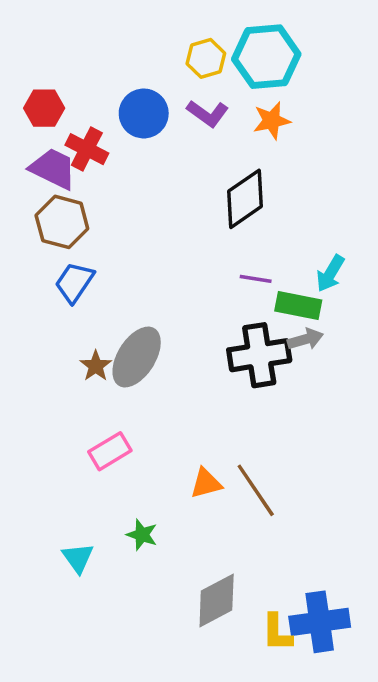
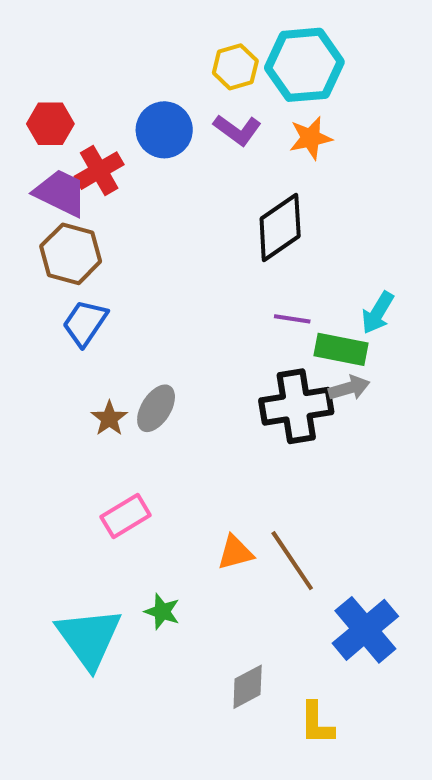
red cross: (87, 149) -> (99, 171), turned 33
gray ellipse: (137, 357) -> (156, 408), size x0.7
cyan triangle: (78, 558) -> (89, 638), size x1.8
gray diamond: (217, 601) -> (248, 687), size x0.7
blue cross: (320, 622) -> (365, 630), moved, turned -32

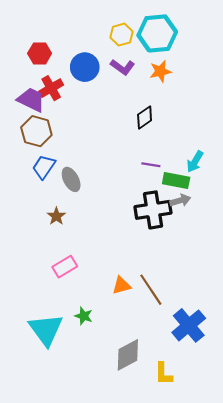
red hexagon: (50, 124) -> (40, 53), moved
black diamond: (280, 227) -> (145, 117), size x0.7
gray ellipse: (156, 408) -> (71, 179), moved, turned -60
gray diamond: (248, 687) -> (128, 355), size x1.4

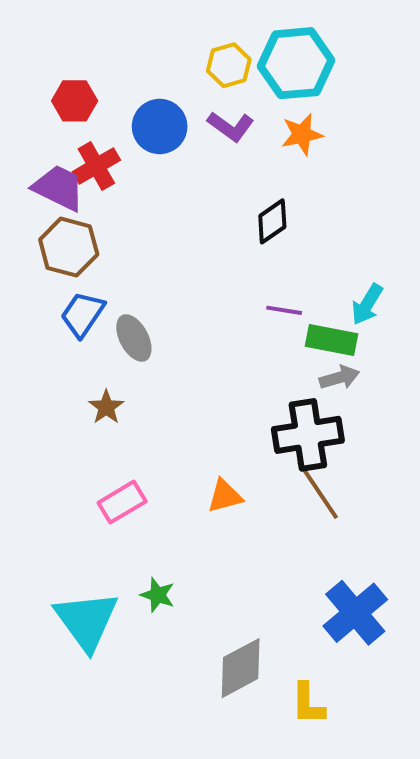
black cross: (153, 210) -> (308, 435), moved
orange triangle: (121, 286) -> (225, 496), moved
brown line: (151, 290) -> (318, 490), moved

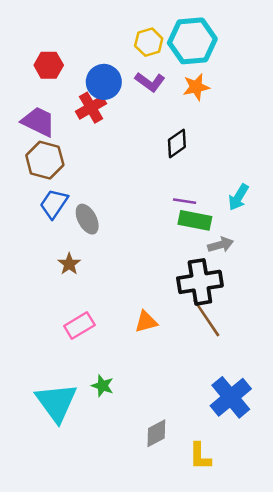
red cross: (96, 166) -> (91, 108), moved
green rectangle: (332, 340) -> (195, 220), moved
gray diamond: (241, 668) -> (156, 433), size x0.7

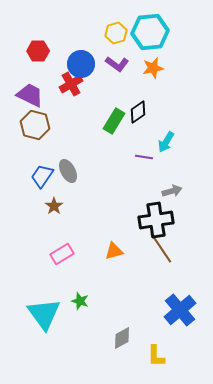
cyan arrow: (238, 197) -> (166, 142), moved
blue trapezoid: (54, 204) -> (42, 176), moved
green rectangle: (195, 220) -> (114, 121), moved, turned -70

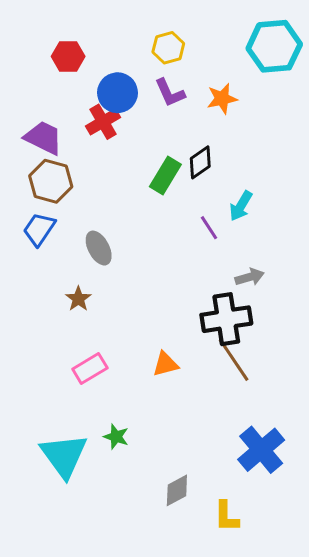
cyan hexagon: (150, 32) -> (274, 46), moved
red hexagon: (38, 51) -> (68, 56), moved
purple L-shape: (117, 64) -> (170, 93), turned 30
purple line: (144, 157) -> (209, 228), turned 48
blue trapezoid: (42, 176) -> (39, 229), moved

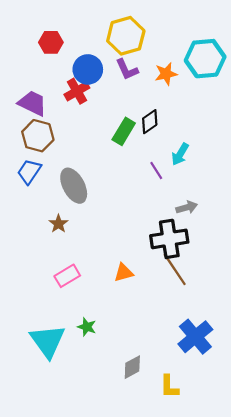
cyan hexagon: (274, 46) -> (205, 59), moved
yellow hexagon: (168, 48) -> (126, 36), size x1.6
gray ellipse: (99, 248) -> (74, 186), size x1.4

